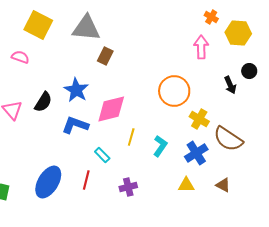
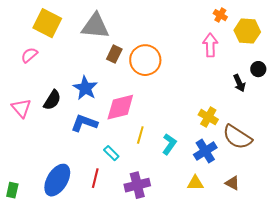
pink semicircle: (20, 57) -> (29, 55), turned -60
orange circle: (174, 91) -> (145, 60), moved
purple cross: (128, 187) -> (137, 185), size x1.4

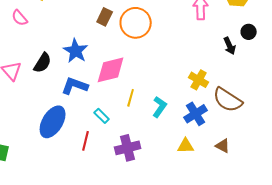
pink semicircle: (29, 55) -> (20, 18), turned -90
blue ellipse: (57, 180) -> (53, 122), moved

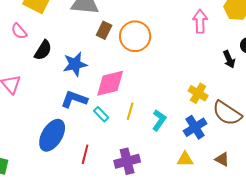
blue star: (76, 51) -> (75, 64), turned 30
black semicircle: (43, 63) -> (43, 50), moved
cyan rectangle: (102, 116) -> (101, 114), moved

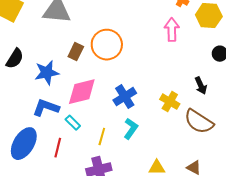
brown rectangle: (104, 30) -> (76, 52), moved
black arrow: (229, 59) -> (201, 86), moved
yellow line: (130, 111) -> (102, 137), moved
blue cross: (195, 127) -> (125, 97), moved
red line: (85, 154) -> (58, 148), moved

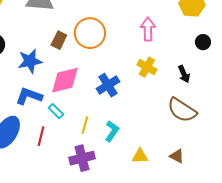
pink arrow: (172, 30) -> (148, 29), moved
yellow cross: (170, 102) -> (147, 67), moved
cyan L-shape: (131, 129) -> (112, 131), moved

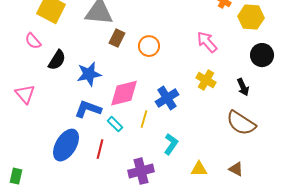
pink arrow: (148, 29) -> (207, 42), turned -40
orange circle: (90, 33) -> (149, 46), size x0.7
brown rectangle: (59, 40) -> (117, 38), moved
black circle: (203, 42) -> (262, 55), size x1.5
yellow line: (85, 125) -> (144, 119), moved

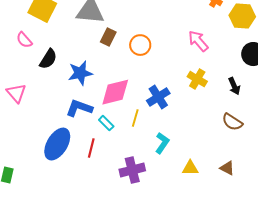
brown semicircle: (241, 123) -> (232, 122), size x0.7

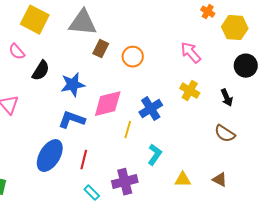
cyan rectangle: (106, 123) -> (92, 193), moved

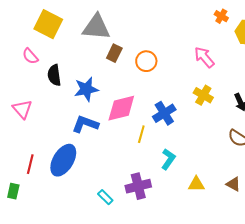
black semicircle: (41, 71) -> (54, 75), turned 140
red line: (84, 160) -> (30, 164), moved

